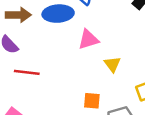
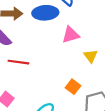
orange square: (92, 101) -> (73, 87), turned 32

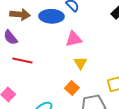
yellow triangle: (91, 56) -> (80, 63), moved

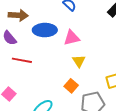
blue ellipse: (52, 16) -> (45, 30), moved

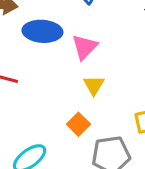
pink triangle: (72, 38) -> (85, 47), turned -36

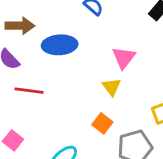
pink triangle: (85, 47) -> (124, 58), moved

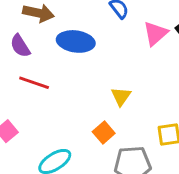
pink triangle: (124, 58) -> (155, 33), moved

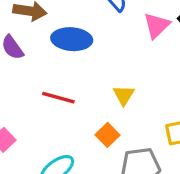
red line: (34, 83) -> (58, 98), moved

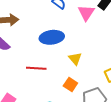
blue ellipse: (72, 39) -> (52, 37), moved

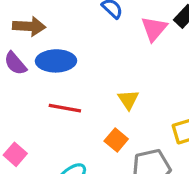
blue ellipse: (52, 37) -> (56, 61), moved

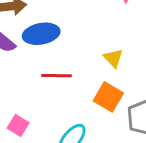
orange square: (116, 140) -> (108, 97), size x1.4

